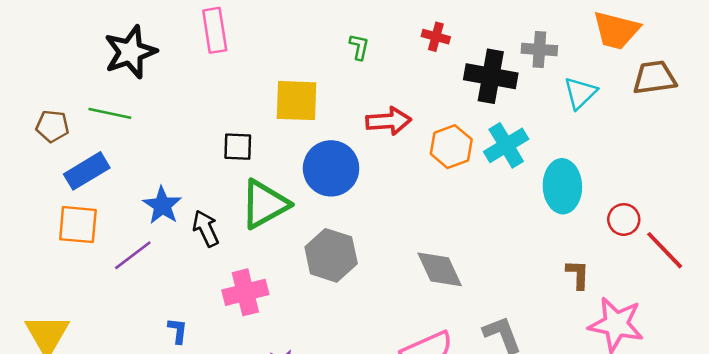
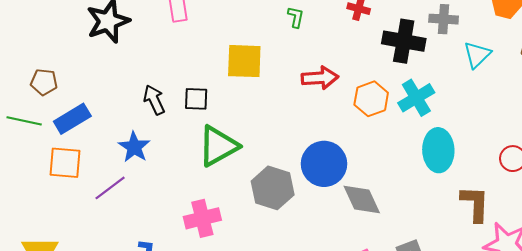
green line: (110, 113) -> (24, 121), moved
blue circle: (331, 168) -> (324, 164), moved
cyan ellipse: (562, 186) -> (438, 150), moved
black arrow: (206, 228) -> (154, 100), moved
brown L-shape: (578, 274) -> (475, 204), size x1.5

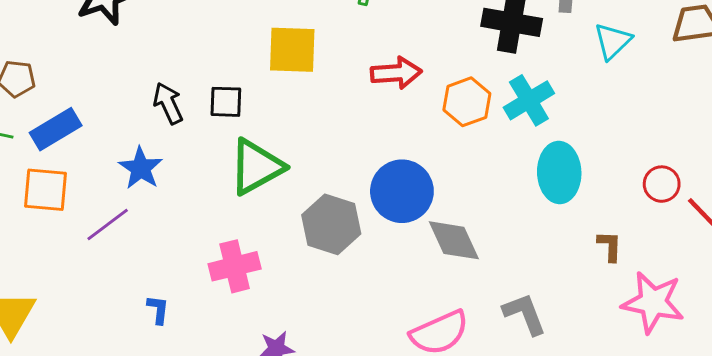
brown L-shape: (475, 204) -> (610, 246), size x0.6

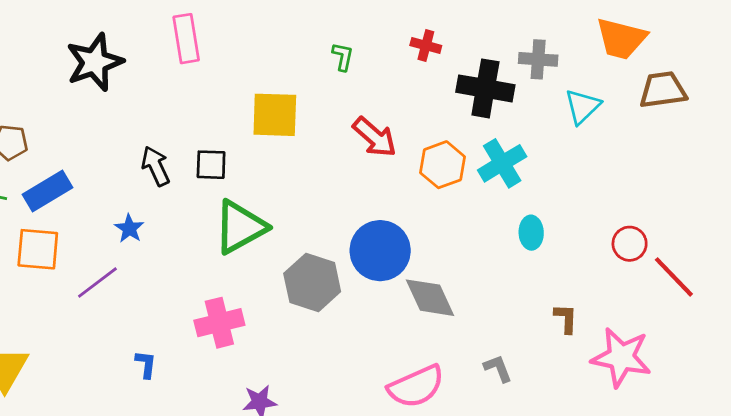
red arrow: (396, 73) -> (375, 137), turned 45
blue star: (141, 168) -> (129, 228), size x0.7
cyan ellipse: (559, 172) -> (531, 233), size x0.6
brown L-shape: (610, 246) -> (566, 319), moved
gray L-shape: (525, 314) -> (498, 368), size x0.7

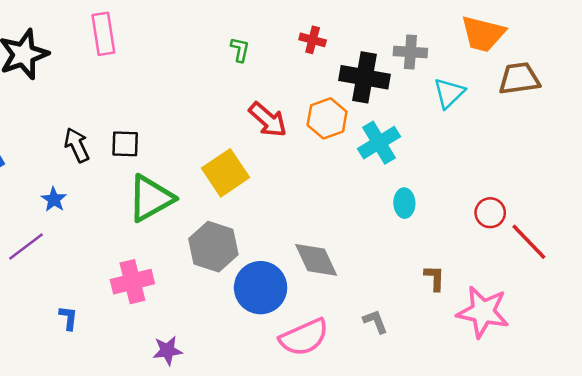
yellow square: (275, 115) -> (225, 173), moved, turned -36
orange hexagon: (442, 165) -> (327, 118), moved
blue circle: (380, 251) -> (261, 288), moved

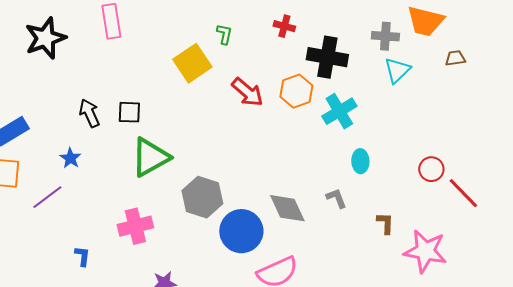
gray cross: (410, 52) -> (385, 36), moved
brown trapezoid: (519, 79) -> (455, 58), size x0.6
yellow square: (225, 173) -> (192, 63), moved
gray L-shape: (375, 322) -> (336, 198), moved

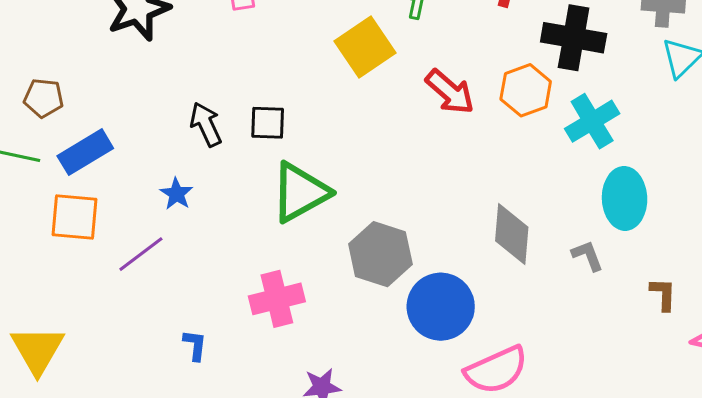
cyan ellipse: (360, 161) -> (625, 198), size x1.6
gray diamond: (287, 208) -> (512, 234), moved, turned 30

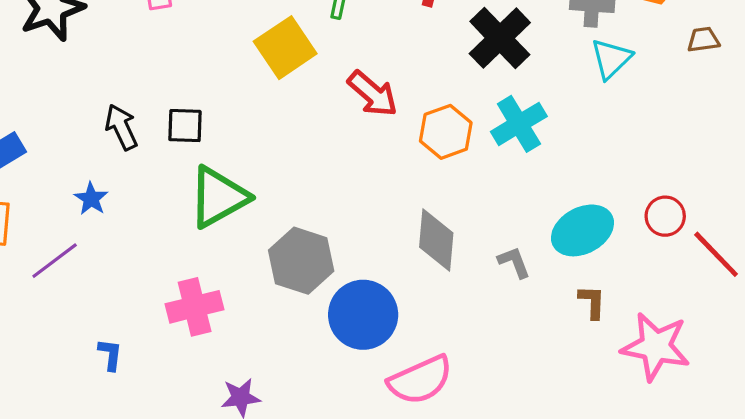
black cross: (574, 38) -> (500, 38), turned 36
orange hexagon: (526, 90) -> (446, 132), moved
cyan ellipse: (625, 198) -> (583, 230), moved, turned 64

